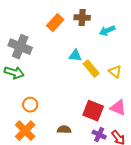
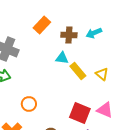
brown cross: (82, 18) -> (69, 35), moved
orange circle: (30, 105) -> (29, 104), moved

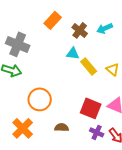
brown cross: (69, 35) -> (80, 30), turned 35
orange circle: (29, 104) -> (40, 99), size x1.5

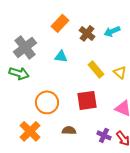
gray cross: (18, 44) -> (25, 47), turned 30
cyan triangle: (73, 53) -> (61, 56), moved
red square: (91, 108) -> (87, 100), moved, turned -30

